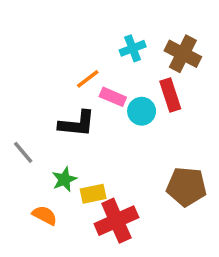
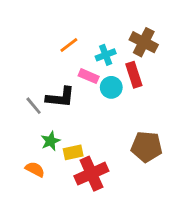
cyan cross: (133, 48) -> (106, 55), moved
orange line: (88, 79) -> (69, 45), moved
gray line: (23, 152) -> (34, 106), moved

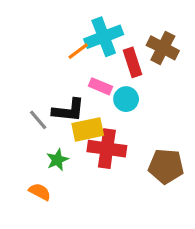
cyan cross: (106, 55) -> (104, 37), moved, size x1.6
red rectangle: (134, 75) -> (132, 62), moved
yellow rectangle: (73, 152) -> (88, 129), moved, size x1.4
red cross: (91, 174) -> (107, 149), moved, turned 32

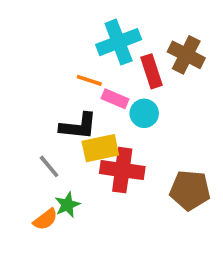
orange line: (78, 51) -> (89, 80), moved, turned 55
gray line: (38, 120) -> (49, 166), moved
green star: (57, 160) -> (67, 205), moved
orange semicircle: (40, 192) -> (45, 219), turned 115

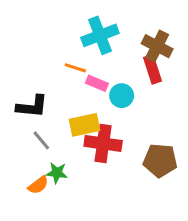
red rectangle: (151, 71) -> (152, 69), moved
black L-shape: (78, 126) -> (32, 106), moved
green star: (67, 205) -> (57, 173), turned 30

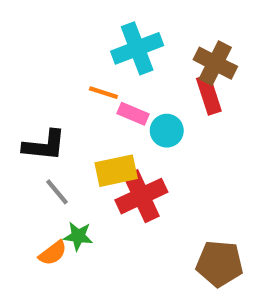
red cross: (103, 143) -> (141, 196), turned -33
brown pentagon: (160, 160) -> (219, 264), moved

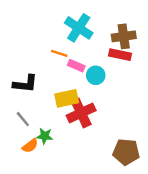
cyan cross: (137, 48) -> (79, 28), turned -36
brown cross: (215, 63) -> (124, 36), turned -35
red rectangle: (209, 95) -> (120, 55), turned -60
gray line: (57, 192) -> (23, 119), moved

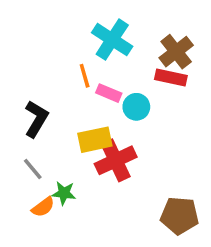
brown cross: (124, 36) -> (176, 52), turned -30
orange line: (59, 53) -> (85, 76), turned 56
black L-shape: (25, 84) -> (36, 119), turned -65

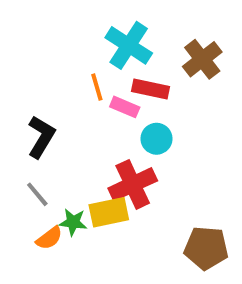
red rectangle: (171, 77) -> (151, 89), moved
cyan circle: (136, 107) -> (157, 139), moved
yellow rectangle: (95, 140) -> (109, 212), moved

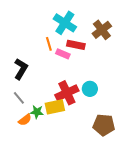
cyan circle: (157, 139) -> (90, 89), moved

